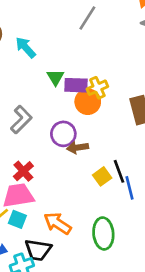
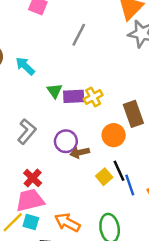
orange circle: (88, 102) -> (114, 135), moved

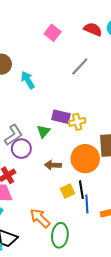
green triangle: (55, 91) -> (43, 131), moved
orange circle: (114, 135) -> (85, 159), size x1.4
purple circle: (66, 141) -> (21, 149), moved
orange arrow: (67, 222) -> (40, 218), moved

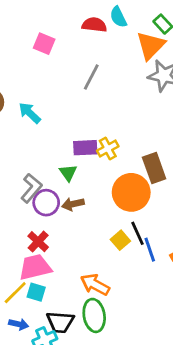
brown arrow: (53, 165) -> (73, 204), moved
green ellipse: (60, 235) -> (94, 315), moved

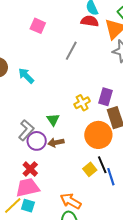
red semicircle: (94, 25) -> (90, 21), moved
purple rectangle: (85, 148) -> (106, 97), moved, turned -72

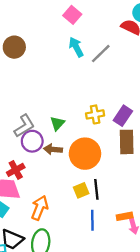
cyan arrow: (26, 76) -> (76, 47), moved
orange circle: (98, 135) -> (85, 154), moved
blue line: (111, 177) -> (92, 220), moved
orange arrow: (71, 201) -> (40, 208), moved, turned 65

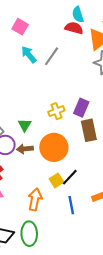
black line: (96, 189) -> (70, 177), turned 60
orange arrow: (40, 208) -> (35, 199), moved

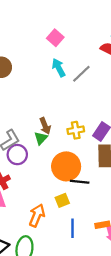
brown arrow: (25, 149) -> (45, 126), moved, turned -119
black line: (70, 177) -> (80, 182), moved, turned 42

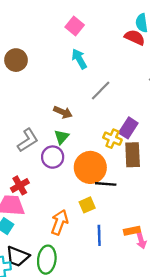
gray line: (81, 74) -> (101, 91), moved
brown arrow: (45, 126) -> (63, 112), moved, turned -42
yellow cross: (76, 130) -> (112, 139), moved, turned 35
purple circle: (17, 155) -> (53, 157), moved

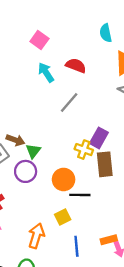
red semicircle: (135, 37) -> (76, 66), moved
brown arrow: (63, 112) -> (15, 140), moved
orange circle: (90, 167) -> (64, 179), size x0.7

